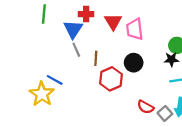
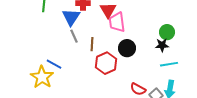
pink trapezoid: (135, 29) -> (117, 22), moved

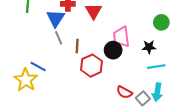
pink trapezoid: (117, 22) -> (121, 37), moved
green circle: (167, 32) -> (161, 22), moved

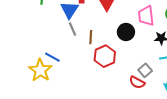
pink trapezoid: (121, 37) -> (146, 16), moved
black circle: (113, 50) -> (126, 32), moved
gray square: (143, 98) -> (145, 70), moved

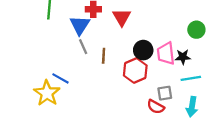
pink trapezoid: (146, 16) -> (166, 53), moved
red hexagon: (105, 56) -> (135, 70), moved
gray square: (145, 70) -> (165, 93), turned 32

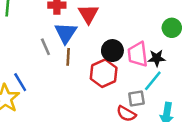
blue triangle: (80, 25) -> (66, 33), moved
blue line: (60, 78) -> (20, 82), turned 30
cyan line: (191, 78) -> (153, 81), moved, turned -42

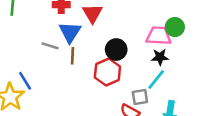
gray line: (45, 47) -> (50, 46), turned -49
pink trapezoid: (138, 54) -> (159, 36), moved, turned 100

